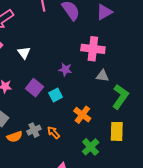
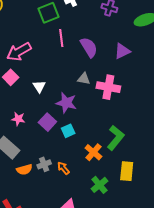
purple star: (65, 69) -> (66, 103), moved, size x1.5
gray triangle: (102, 76) -> (84, 79), moved
green L-shape: (120, 97) -> (116, 138), moved

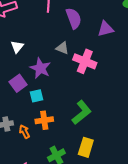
orange cross: (93, 152) -> (44, 120), moved, turned 30

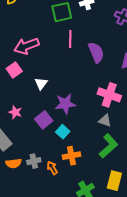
gray triangle: (62, 48) -> (105, 121), moved
purple star: (40, 68) -> (65, 104), turned -30
cyan square: (36, 96) -> (63, 132), turned -32

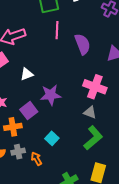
white triangle: (41, 83) -> (27, 74), turned 32
cyan square: (63, 132) -> (52, 138), moved
orange cross: (71, 156) -> (13, 127), moved

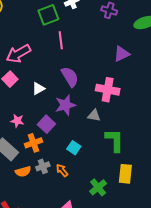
purple semicircle: (83, 44) -> (70, 77), moved
gray triangle: (90, 112) -> (94, 115), moved
green L-shape: (93, 138) -> (114, 140), turned -40

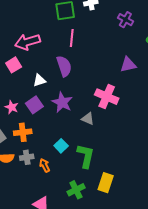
purple semicircle: (70, 77) -> (64, 66), moved
purple star: (65, 105) -> (62, 102), turned 30
purple square: (46, 124) -> (34, 105), moved
green L-shape: (114, 140) -> (86, 156), moved

